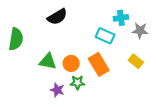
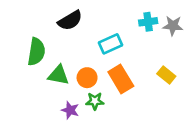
gray star: (140, 31) -> (173, 26), moved
cyan rectangle: (105, 36) -> (110, 44), moved, turned -48
green semicircle: (16, 39) -> (36, 52), moved

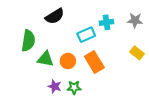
cyan cross: (148, 22) -> (107, 22), moved
yellow rectangle: (166, 75) -> (137, 53), moved
green star: (95, 101) -> (74, 87), moved

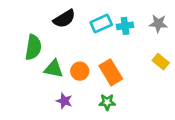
cyan rectangle: (86, 35) -> (101, 24), moved
green star: (74, 87) -> (107, 102), moved

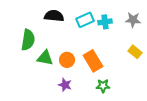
black semicircle: (64, 19) -> (54, 16), turned -144
purple star: (64, 101) -> (65, 85), moved
green star: (107, 102) -> (103, 86), moved

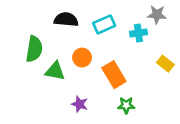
gray star: (133, 20) -> (157, 15), moved
cyan cross: (105, 22) -> (138, 33), moved
orange circle: (67, 60) -> (82, 58), moved

